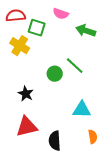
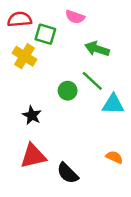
green arrow: (86, 31) -> (97, 49), moved
cyan triangle: (82, 110) -> (113, 104), moved
orange semicircle: (93, 137) -> (114, 157), moved, turned -56
black semicircle: (55, 141) -> (68, 173), turned -42

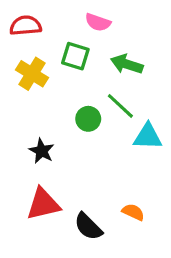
green square: (45, 34) -> (75, 56), moved
orange semicircle: (114, 157) -> (133, 212), moved

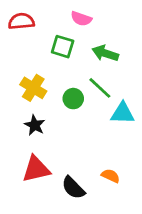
yellow cross: (32, 74) -> (33, 88), moved

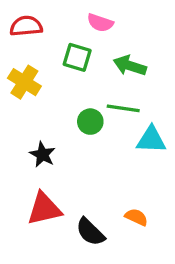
yellow cross: (33, 88) -> (24, 82), moved
green line: (100, 88) -> (123, 108), turned -35

